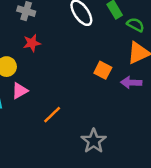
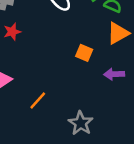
purple arrow: (131, 83) -> (114, 74), moved

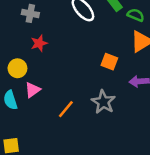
gray star: (81, 123) -> (103, 102), moved

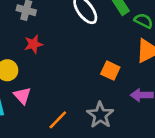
pink triangle: (33, 90) -> (22, 96), turned -42

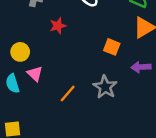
red star: (33, 44) -> (58, 26), moved

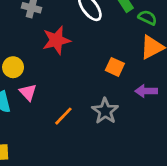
red star: (58, 26) -> (56, 40), size x1.5

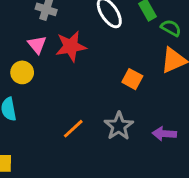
purple arrow: (146, 91) -> (164, 134), moved
pink triangle: (28, 92) -> (37, 45), moved

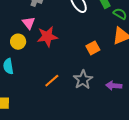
red star: (71, 46) -> (47, 36), moved
orange square: (132, 79) -> (93, 48), turned 32

